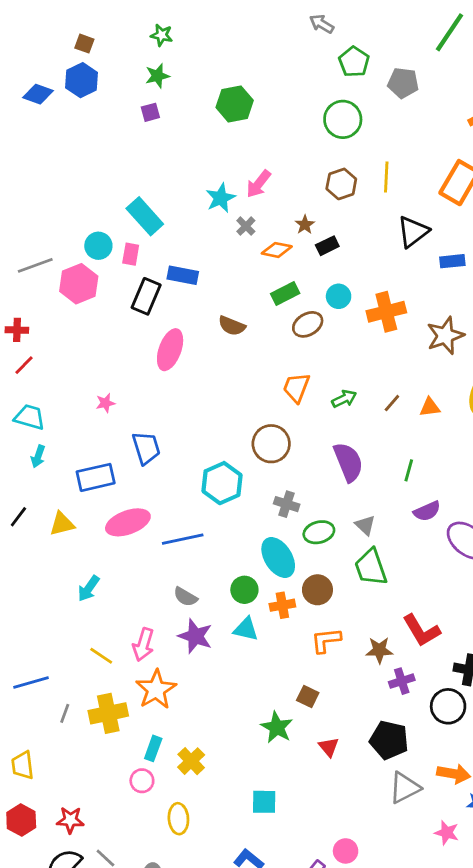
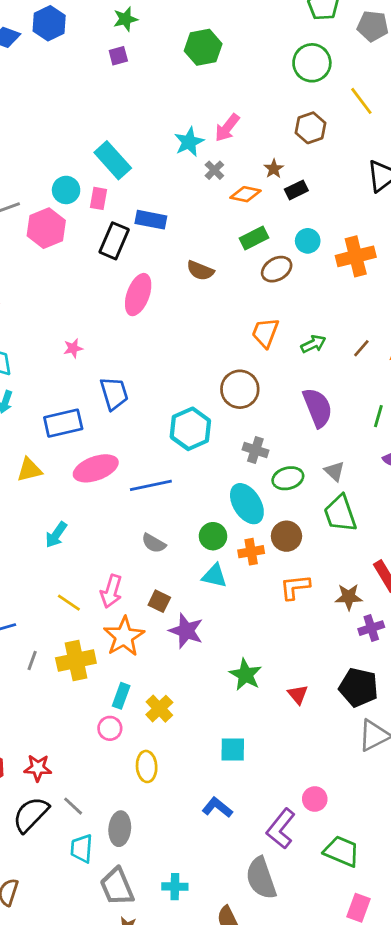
yellow line: (386, 177) -> (361, 101), moved, turned -40
purple star: (195, 636) -> (186, 631), moved
brown square: (308, 696) -> (159, 601), moved

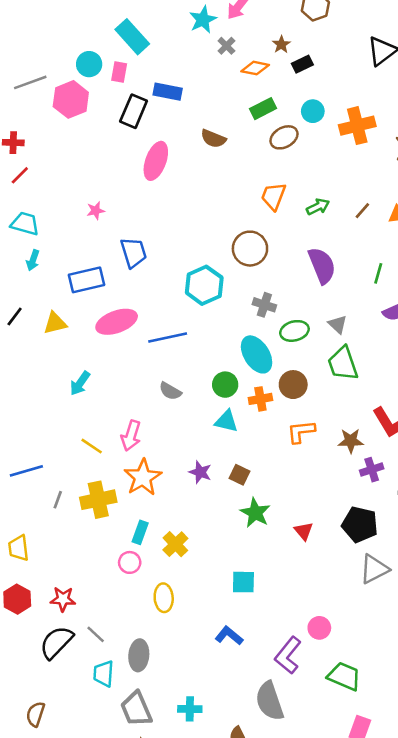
brown square: (159, 601) -> (240, 475), moved
purple star: (186, 631) -> (200, 472), size x0.7

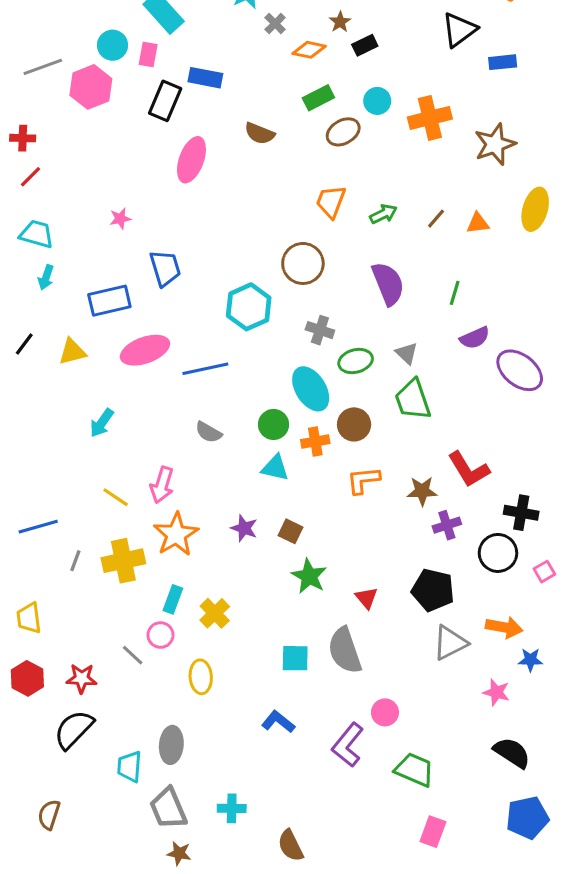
gray line: (96, 634) -> (133, 655), moved
gray semicircle: (270, 701) -> (345, 650), moved

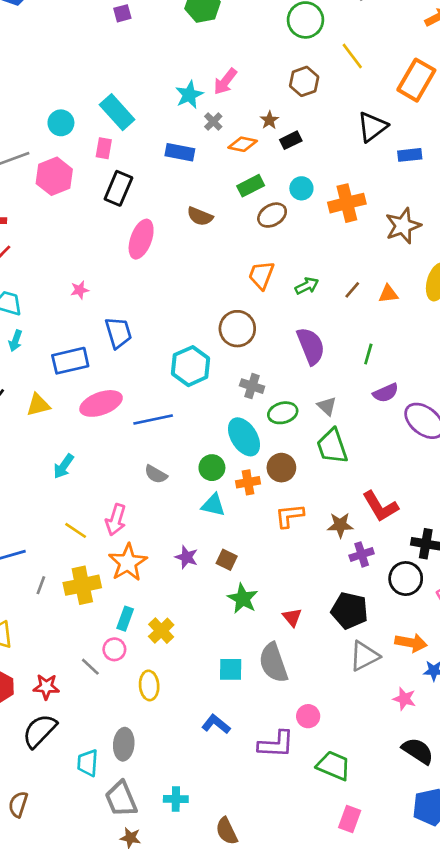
cyan circle: (113, 45) -> (61, 123), moved
blue rectangle: (205, 78) -> (180, 152), moved
purple L-shape: (348, 745) -> (276, 744), turned -126

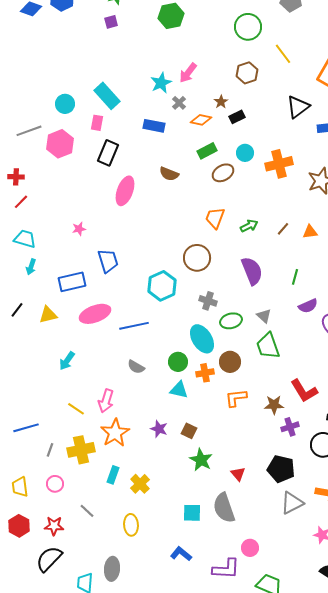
pink circle: (114, 649) -> (55, 484), moved

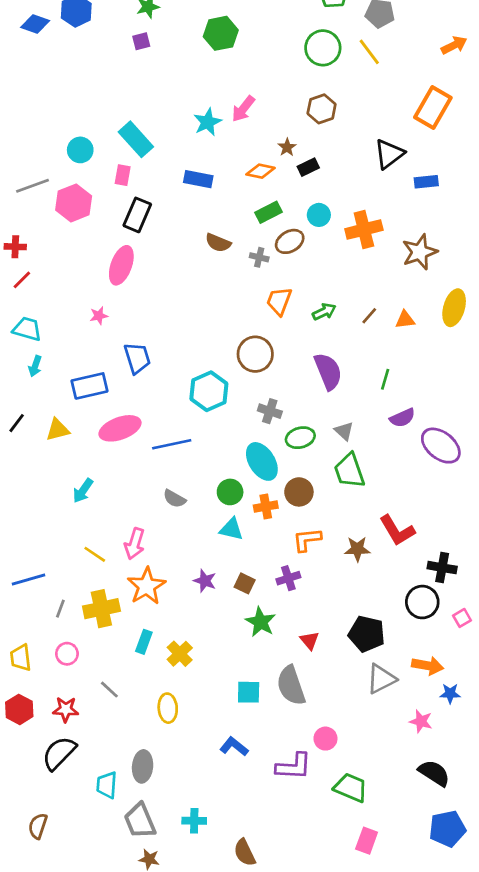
yellow line: (283, 54) -> (369, 52), moved
gray cross: (179, 103) -> (259, 257), moved, turned -32
pink ellipse: (125, 191) -> (121, 265), moved
purple cross: (290, 427) -> (288, 578), moved

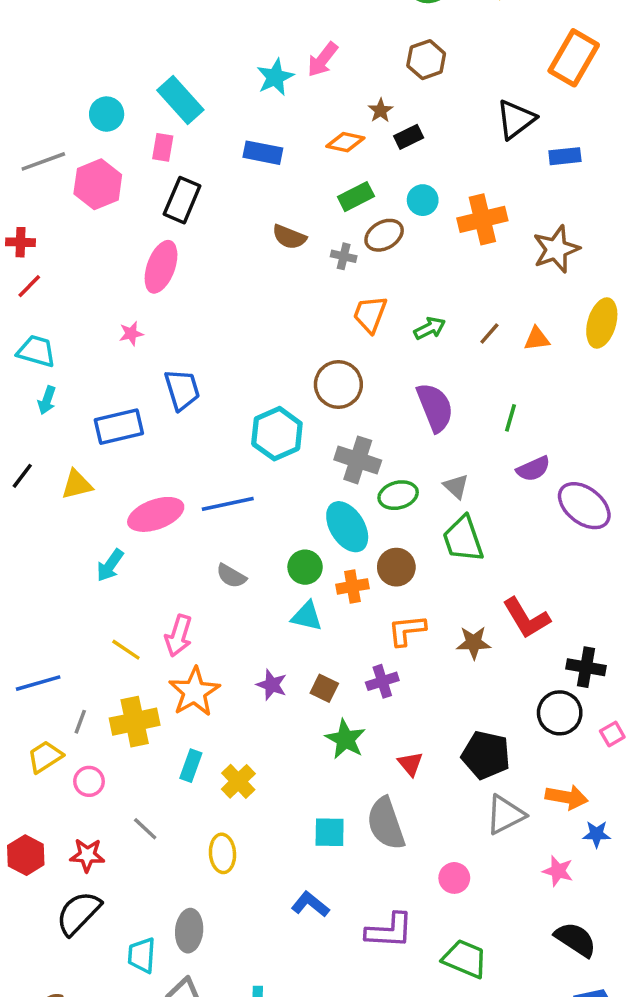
gray cross: (270, 411) -> (358, 460), size x1.4
pink ellipse: (120, 428) -> (156, 514), moved
yellow trapezoid: (21, 658) -> (45, 757), moved, turned 64
pink circle: (325, 739) -> (454, 878), moved

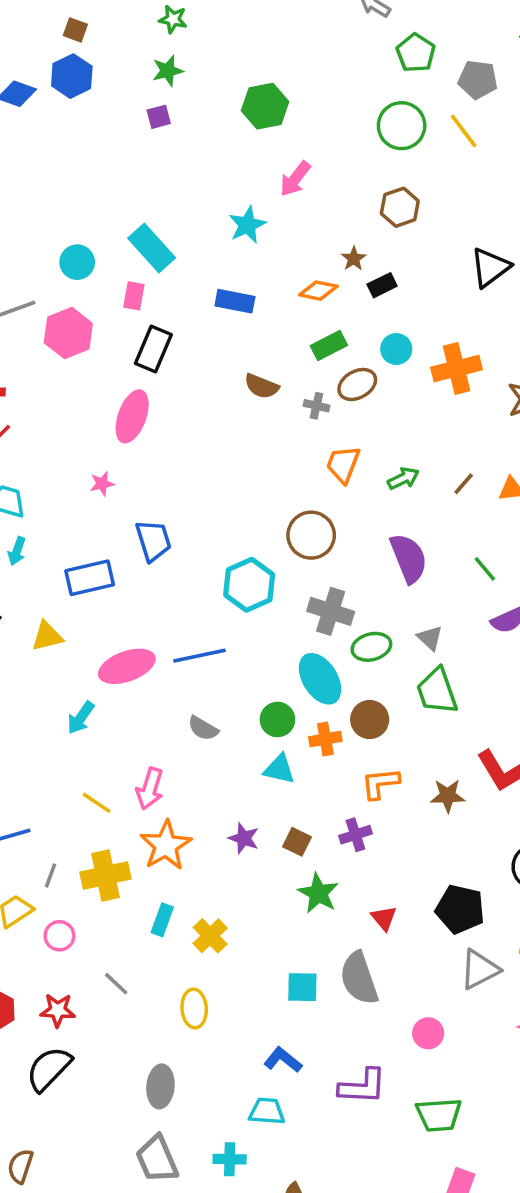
pink arrow: (323, 60) -> (295, 179), moved
green line: (510, 418) -> (485, 569), turned -56
cyan trapezoid: (142, 955) -> (267, 1111), moved, turned 90
green trapezoid: (465, 959) -> (439, 1115), turned 153

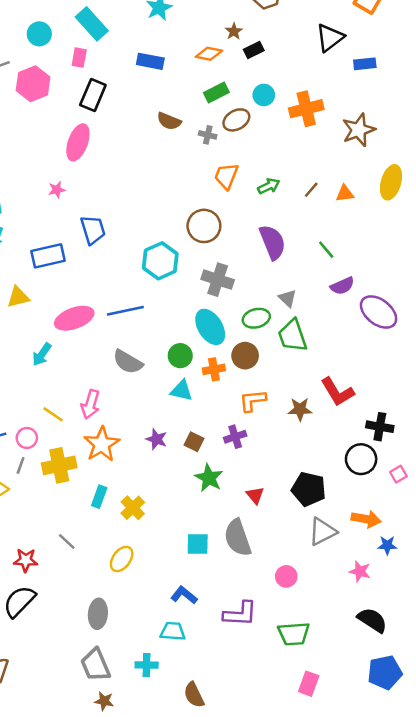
green ellipse: (371, 647) -> (256, 318), moved
gray semicircle: (203, 728) -> (128, 362), size x1.4
pink circle: (59, 936) -> (27, 438), moved
yellow ellipse: (194, 1008) -> (122, 559), turned 40

